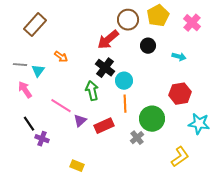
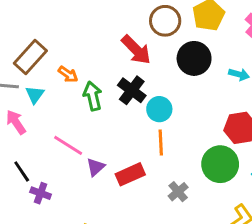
brown rectangle: (35, 25) -> (30, 57), moved
red arrow: (108, 40) -> (136, 50), turned -95
black circle: (148, 46) -> (194, 58), size x1.5
green arrow: (92, 91) -> (93, 96), moved
green circle: (152, 119) -> (220, 164), moved

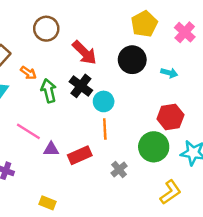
brown circle: (165, 21) -> (46, 29), moved
purple triangle: (96, 167) -> (51, 149), turned 42

